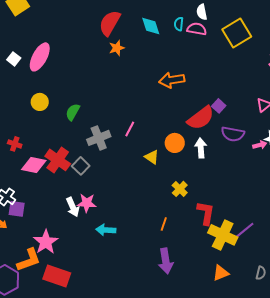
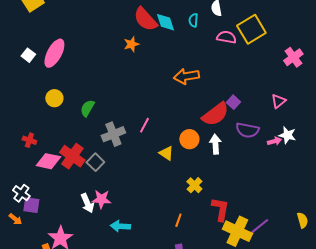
red semicircle: (110, 23) -> (145, 19), moved, turned -72
pink semicircle: (197, 29) -> (226, 37), moved

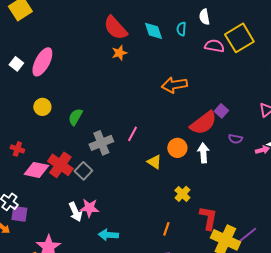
red semicircle: (145, 19) -> (115, 28), moved
purple semicircle: (247, 130) -> (235, 139), size x0.6

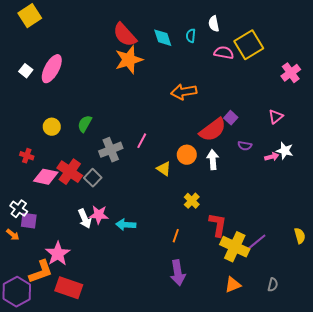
orange star: (119, 53) -> (129, 60), size x1.8
yellow circle: (42, 107) -> (52, 127), moved
cyan arrow: (108, 235) -> (126, 225), moved

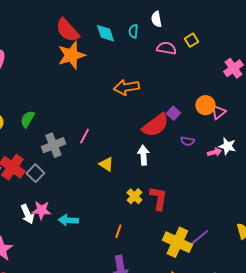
yellow square: (249, 45) -> (191, 40), size x0.5
orange circle: (187, 155) -> (205, 105), moved
white arrow: (213, 160) -> (143, 155), moved
red L-shape: (218, 225) -> (158, 198), moved

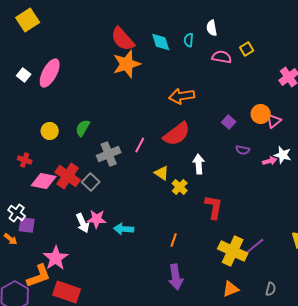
red semicircle: (155, 125) -> (177, 134), moved
yellow cross: (134, 196) -> (180, 187), moved

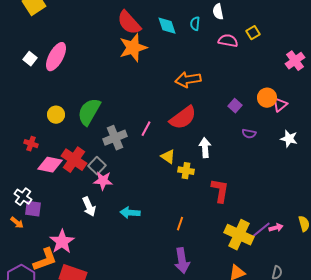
green semicircle: (83, 128) -> (89, 112), size x1.6
pink arrow: (270, 161) -> (276, 228), moved
yellow cross: (180, 187) -> (186, 171), turned -35
pink star: (97, 219) -> (103, 181), moved

